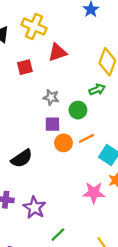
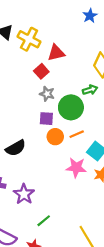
yellow cross: (34, 26) -> (29, 39), moved
red square: (25, 67) -> (41, 71), moved, turned -32
green circle: (78, 110) -> (71, 107), size x1.5
pink star: (94, 193) -> (76, 168), moved

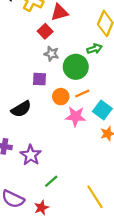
purple square: (46, 119) -> (39, 79), moved
pink star: (76, 168) -> (76, 117), moved

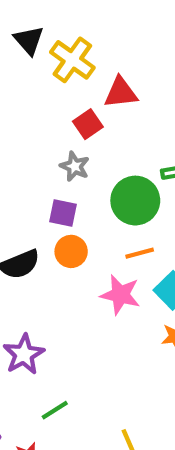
gray star: (51, 54) -> (75, 166), moved
orange circle: (61, 97) -> (71, 251), moved

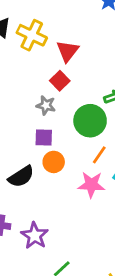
red triangle: (121, 93) -> (68, 51), turned -35
red square: (88, 124) -> (60, 81), moved
orange line: (140, 253) -> (99, 155), turned -30

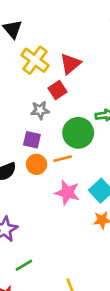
yellow cross: (32, 35) -> (35, 60), moved
gray star: (46, 105) -> (40, 110), turned -30
orange line: (99, 155) -> (63, 159), moved, turned 30

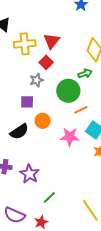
yellow cross: (35, 60) -> (25, 44), turned -30
purple square: (32, 140) -> (27, 102), moved
orange line: (63, 159) -> (81, 110), moved

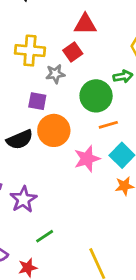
red triangle: (52, 41) -> (85, 24), turned 42
yellow cross: (25, 44) -> (30, 51), moved
orange circle: (43, 121) -> (54, 130), size x1.5
pink star: (70, 137) -> (87, 159), turned -30

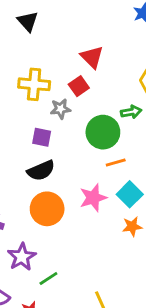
red triangle: (85, 24) -> (92, 57), turned 45
orange circle: (54, 130) -> (47, 209), moved
black semicircle: (20, 140) -> (41, 171), moved
purple star: (23, 199) -> (22, 257), moved

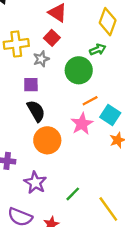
orange line: (116, 162) -> (90, 101), moved
black semicircle: (41, 171) -> (36, 111), turned -85
green line: (48, 278) -> (73, 194), moved

